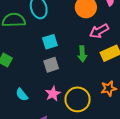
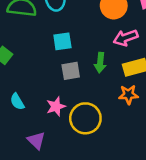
gray square: (51, 65) -> (71, 71), moved
orange star: (109, 88) -> (128, 95), moved

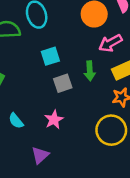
yellow circle: (85, 118) -> (111, 130), moved
purple triangle: (36, 140) -> (40, 155), turned 42

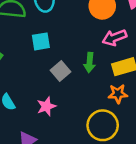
cyan square: (50, 56) -> (41, 41), moved
gray square: (63, 83) -> (61, 71), turned -30

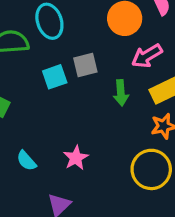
gray square: (61, 71) -> (85, 65), moved, turned 36

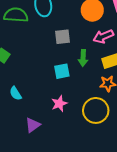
cyan square: (55, 77) -> (62, 71), moved
pink star: (76, 158) -> (59, 104), moved

